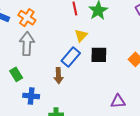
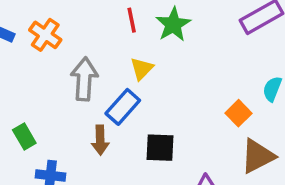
gray arrow: (27, 44) -> (84, 79), moved
black square: (99, 55) -> (160, 148), moved

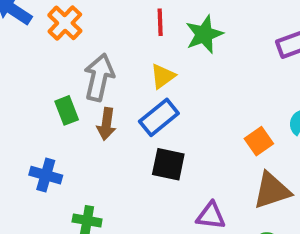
blue rectangle: (123, 107) -> (159, 117), moved
green rectangle: (24, 136) -> (67, 110), moved
brown arrow: (100, 140) -> (106, 124), moved

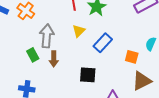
blue rectangle: (159, 117) -> (103, 43), moved
orange square: (259, 141) -> (132, 57), turned -32

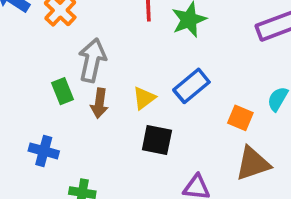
yellow triangle: (79, 31) -> (144, 98), moved

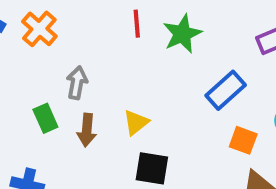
gray arrow: (92, 60) -> (77, 83), size x0.7
blue rectangle: (191, 86) -> (226, 90), moved

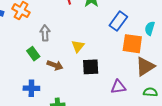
brown arrow: (87, 130) -> (55, 65), moved, turned -63
orange square: (243, 140) -> (132, 44), size x1.5

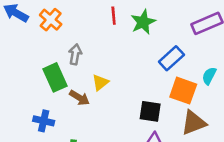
yellow triangle: (78, 46) -> (100, 82), moved
green rectangle: (33, 54) -> (55, 77), size x1.5
black square: (91, 67) -> (150, 111), moved

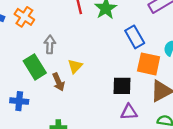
blue rectangle: (171, 58) -> (135, 37), turned -70
brown arrow: (79, 98) -> (59, 82), turned 42
blue cross: (44, 121) -> (19, 101), moved

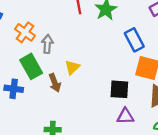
orange cross: (24, 17) -> (25, 32), moved
blue cross: (19, 101) -> (14, 89), moved

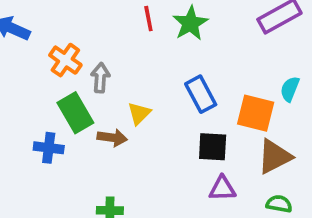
blue rectangle: (134, 40) -> (201, 94), moved
brown arrow: (55, 83) -> (112, 138), turned -60

